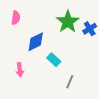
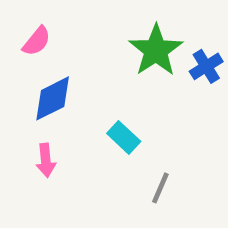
pink semicircle: (16, 18) -> (37, 41), turned 32
blue diamond: (36, 42) -> (53, 98), moved

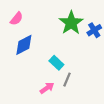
pink arrow: (46, 160) -> (47, 88), moved, turned -120
gray line: (160, 188) -> (67, 80), moved

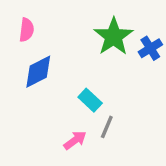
pink semicircle: (17, 19) -> (26, 30), turned -32

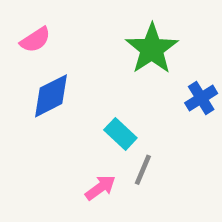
pink semicircle: (26, 30) -> (35, 40), turned 50
blue cross: (150, 48) -> (201, 98), moved

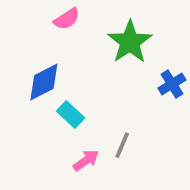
pink semicircle: (35, 40) -> (67, 19), moved
cyan rectangle: (120, 134) -> (71, 115), moved

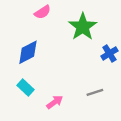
cyan rectangle: (71, 115) -> (25, 88), moved
gray line: (122, 145) -> (95, 92), moved, turned 49

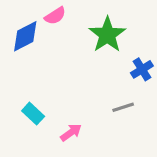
blue diamond: (28, 52) -> (25, 36), moved
gray line: (95, 92) -> (123, 107), moved

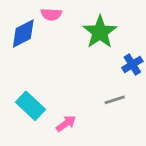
pink semicircle: (55, 16) -> (51, 14), turned 36
cyan rectangle: (33, 114) -> (31, 106), size x1.4

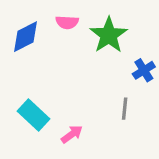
pink semicircle: (51, 14) -> (67, 22), moved
gray line: (115, 100) -> (125, 109), turned -66

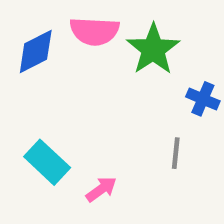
pink semicircle: (67, 22) -> (94, 31), size x1.5
blue cross: (144, 70) -> (203, 99), turned -35

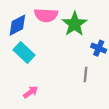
cyan rectangle: (47, 162) -> (24, 53), moved
pink arrow: (101, 189) -> (31, 92), moved

